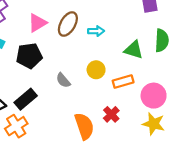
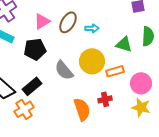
yellow circle: (96, 70) -> (92, 61), size x1.6
gray semicircle: (63, 80) -> (64, 70), size x1.5
red cross: (111, 114) -> (105, 99), turned 32

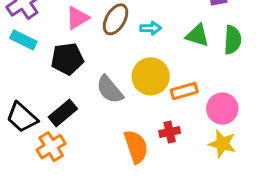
green triangle: (124, 44) -> (197, 35), moved

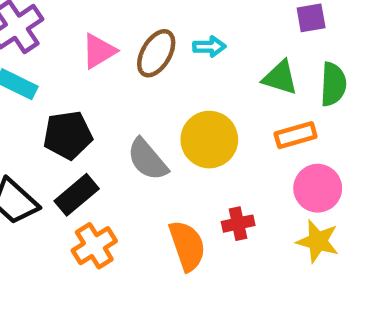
cyan arrow: (151, 28) -> (209, 47), moved
black pentagon: (67, 59) -> (68, 135), moved
orange rectangle: (184, 91) -> (296, 135), moved
orange cross: (51, 147) -> (94, 246), moved

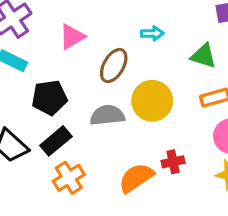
brown ellipse: (156, 53) -> (114, 66), moved
gray semicircle: (147, 159) -> (107, 115), turned 124
orange semicircle: (187, 246) -> (136, 178), turned -105

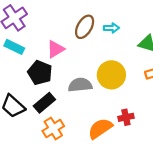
pink triangle: (72, 37) -> (56, 49), moved
brown ellipse: (114, 66) -> (85, 27), moved
black pentagon: (50, 98) -> (40, 73), turned 30

